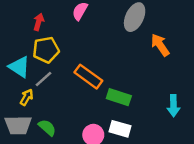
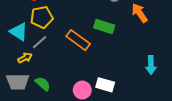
yellow arrow: (27, 97) -> (25, 58), turned 32
green rectangle: (119, 97) -> (104, 27), moved

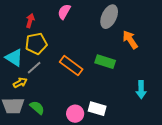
green rectangle: (104, 27) -> (105, 62), moved

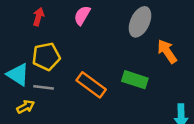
red arrow: (30, 21) -> (38, 17), moved
gray line: (34, 68) -> (44, 87), turned 49

